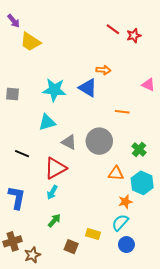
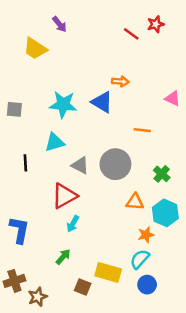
purple arrow: (14, 21) -> (59, 24), moved
red star: (134, 36) -> (156, 24), moved
black line: (22, 154) -> (25, 163), moved, turned 64
cyan arrow: (52, 192) -> (73, 224), moved
yellow rectangle: (93, 234) -> (108, 272), size x1.5

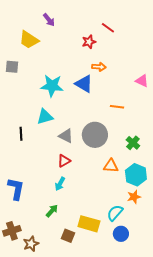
red star: (156, 24) -> (89, 42), moved
gray square: (14, 109) -> (12, 67), moved
red triangle: (64, 196) -> (64, 161), moved, size x0.6
orange star: (146, 235) -> (134, 197), moved

